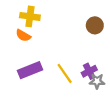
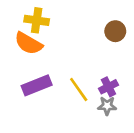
orange semicircle: (23, 35) -> (28, 43), size x1.5
gray star: (97, 81) -> (107, 106), moved

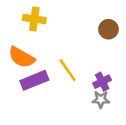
orange semicircle: (28, 43) -> (22, 57), moved
yellow line: (79, 89) -> (68, 70), moved

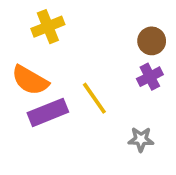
yellow cross: (34, 19) -> (48, 27), turned -30
purple cross: (102, 82) -> (150, 77), moved

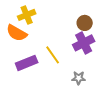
purple cross: (150, 77) -> (84, 43), size x1.5
orange semicircle: (30, 80) -> (17, 33), moved

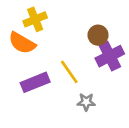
brown circle: (85, 23) -> (98, 35), moved
gray star: (79, 78) -> (86, 102), moved

